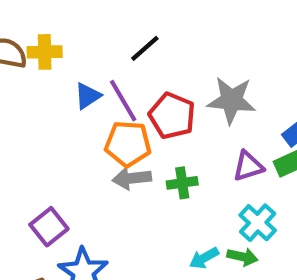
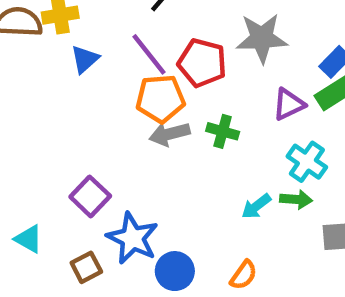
blue triangle: (88, 96) -> (85, 59), moved
green cross: (182, 183) -> (223, 131), turned 32

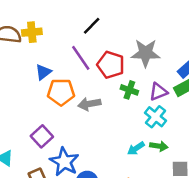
blue triangle: (85, 59) -> (43, 72), moved
orange pentagon: (160, 99) -> (61, 92), moved
green cross: (223, 131) -> (129, 90), moved
cyan cross: (307, 162) -> (156, 117), moved

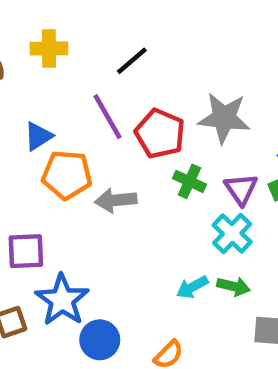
yellow cross: (32, 32) -> (49, 49), moved
purple triangle: (158, 92) -> (241, 189), turned -48
purple square: (42, 136) -> (26, 251), turned 35

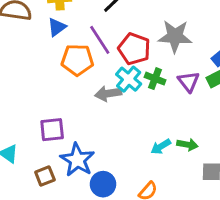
blue triangle: (38, 136) -> (57, 27), moved
orange pentagon: (67, 175) -> (77, 60), moved
cyan cross: (232, 233) -> (129, 79), moved

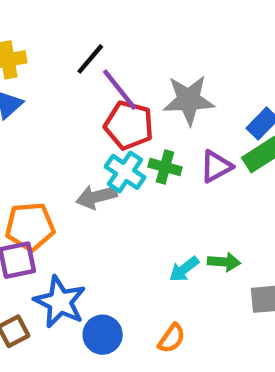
purple line: (100, 40) -> (120, 90), moved
orange pentagon: (77, 60) -> (30, 227), moved
purple triangle: (189, 82) -> (216, 166), turned 45

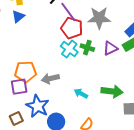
gray arrow: (96, 197) -> (50, 78), moved
green arrow: (224, 262) -> (112, 91), size x1.5
cyan arrow: (184, 269) -> (81, 93), moved, turned 64

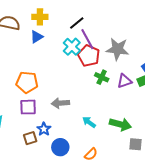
cyan cross: (69, 49) -> (72, 47), moved
orange pentagon: (26, 72) -> (27, 82), moved
blue star: (38, 106) -> (44, 129), size x0.6
brown square: (16, 118) -> (30, 138), moved

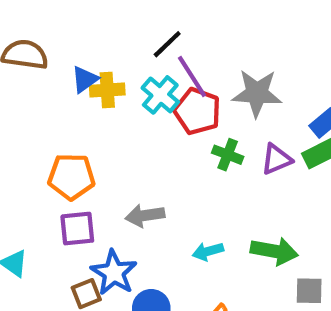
yellow cross: (40, 17) -> (107, 90), moved
cyan arrow: (89, 122) -> (208, 251), turned -48
blue star: (44, 129) -> (114, 273), size x1.5

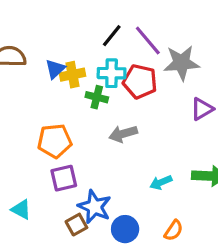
purple line: (192, 76) -> (148, 41), moved
cyan cross: (160, 95) -> (112, 73), turned -32
green cross: (228, 155) -> (97, 97), moved
gray arrow: (145, 216) -> (123, 134), moved

